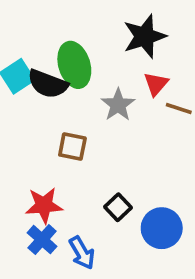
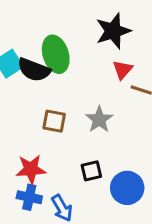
gray star: (118, 105) -> (99, 120), moved
black square: (118, 207) -> (91, 171), turned 30
blue cross: (42, 240) -> (29, 197), turned -30

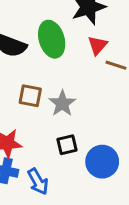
green ellipse: (56, 54) -> (52, 39), moved
gray star: (99, 120) -> (62, 103), moved

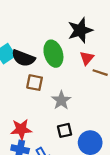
brown square: (30, 96) -> (35, 83), moved

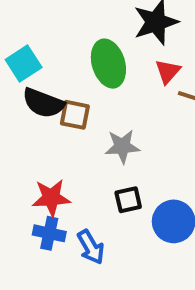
black semicircle: (23, 58) -> (43, 103), moved
gray star: (61, 100) -> (122, 146), turned 30

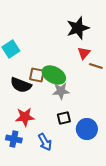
green ellipse: (108, 64) -> (54, 75), moved, turned -45
black semicircle: (43, 103) -> (21, 85), moved
blue cross: (49, 233) -> (14, 139), moved

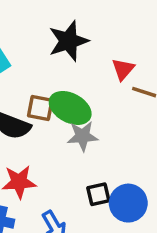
black star: (78, 28) -> (68, 41), moved
black square: (64, 118) -> (98, 194), moved

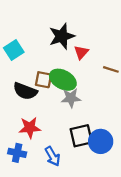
red triangle: (123, 69) -> (81, 52), moved
black square: (98, 194) -> (81, 136), size x1.5

